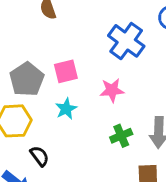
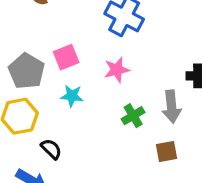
cyan star: (66, 109) -> (72, 96), turned -30

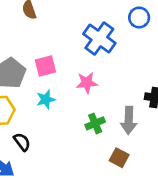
cyan star: (72, 96) -> (46, 99), turned -30
brown square: (167, 151) -> (119, 158), turned 30

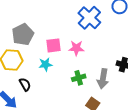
pink square: (45, 66) -> (53, 45), moved
cyan star: (46, 99) -> (45, 64), moved

